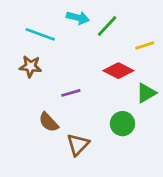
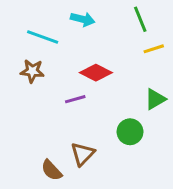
green line: (107, 26) -> (140, 19), moved, turned -65
red diamond: (118, 71) -> (96, 73), moved
brown semicircle: (49, 122) -> (52, 170), moved

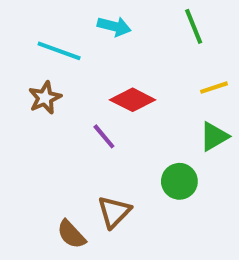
yellow line: (154, 49) -> (214, 88), moved
brown star: (32, 71) -> (45, 98), turned -30
purple line: (75, 99) -> (104, 136), turned 66

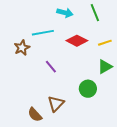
cyan arrow: (114, 26) -> (65, 13), moved
cyan line: (59, 51) -> (43, 33), moved, turned -30
red diamond: (133, 100) -> (77, 41), moved

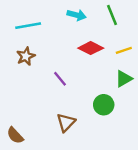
cyan line: (43, 33) -> (28, 26), moved
brown semicircle: (35, 115) -> (15, 135), moved

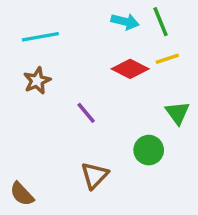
cyan arrow: (77, 15) -> (125, 22), moved
yellow line: (124, 50) -> (167, 59), moved
green triangle: (124, 79) -> (177, 113), turned -36

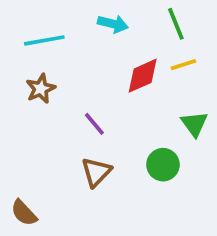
cyan arrow: (125, 22) -> (113, 24), moved
red diamond: (130, 69) -> (143, 76), turned -51
brown triangle: (95, 175) -> (96, 172), moved

